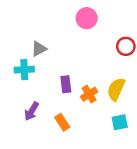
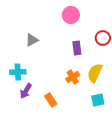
cyan cross: (24, 70) -> (18, 72), moved
purple rectangle: (66, 84) -> (77, 48), moved

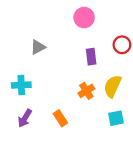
purple arrow: (26, 91) -> (25, 118), moved

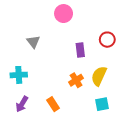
pink circle: (84, 18) -> (64, 14), moved
gray triangle: (38, 47) -> (33, 42), turned -40

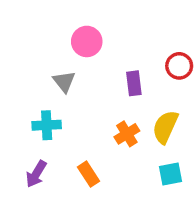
pink circle: (64, 14) -> (87, 41), moved
gray triangle: (33, 42) -> (64, 82), moved
cyan cross: (19, 75) -> (47, 125), moved

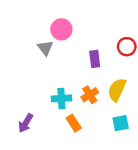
gray triangle: (64, 82) -> (45, 48), moved
cyan cross: (47, 125) -> (61, 98), moved
orange rectangle: (88, 174) -> (74, 123), moved

